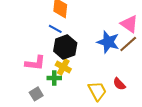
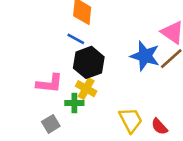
red semicircle: (119, 84) -> (159, 127), moved

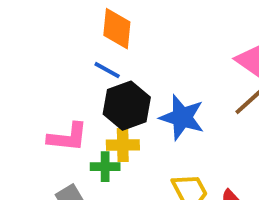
blue star: (145, 56) -> (182, 117), moved
yellow cross: (86, 89) -> (123, 145), turned -30

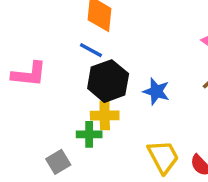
blue star: (182, 117) -> (156, 91), size x0.7
pink L-shape: (68, 137) -> (29, 74), moved

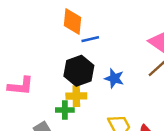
blue line: (91, 50) -> (90, 39), moved, turned -42
pink L-shape: (29, 74) -> (21, 86), moved

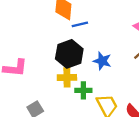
green cross: (65, 110) -> (83, 90), moved

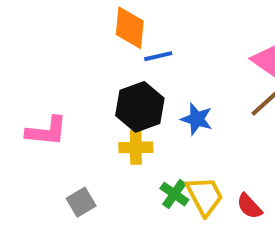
green cross: (83, 90) -> (174, 194), moved, turned 35

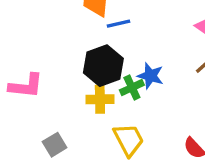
green cross: (174, 194) -> (132, 88), moved, turned 30
yellow trapezoid: (205, 196) -> (129, 140), moved

